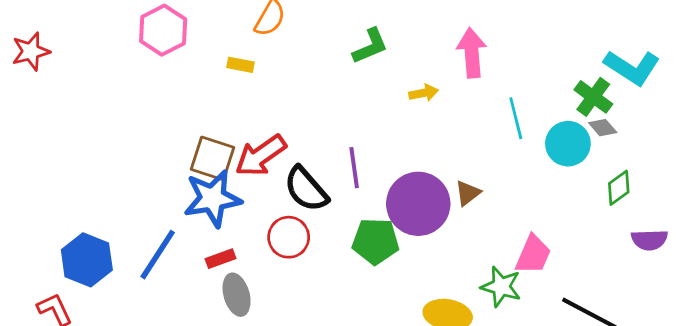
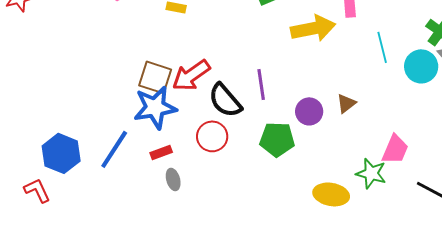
yellow arrow: (424, 93) -> (313, 28), size x2.0
purple circle: (418, 204) -> (309, 111), size x0.6
gray ellipse: (237, 295) -> (173, 179), size x0.7

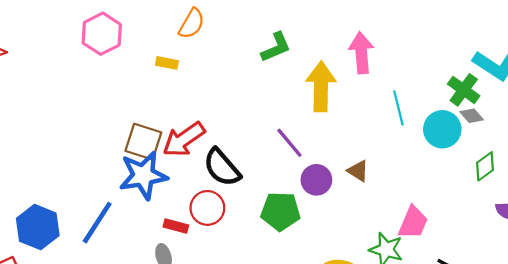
yellow arrow: (313, 28) -> (321, 87), turned -78
purple line: (261, 84) -> (289, 143), moved, turned -32
brown triangle: (346, 103) -> (358, 171), turned -50
red rectangle: (161, 152) -> (176, 226), moved, turned 35

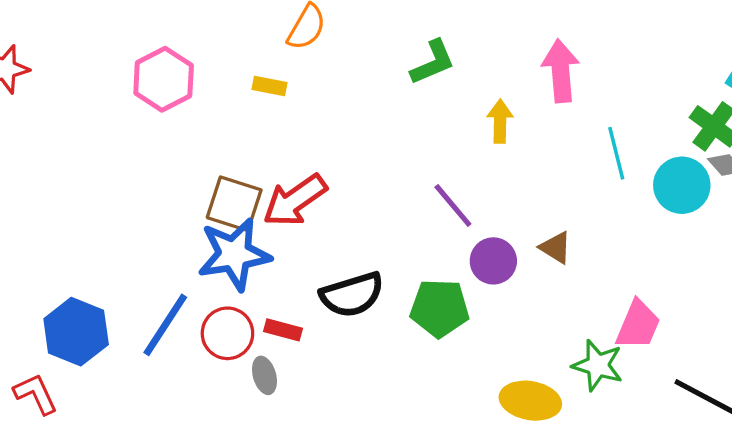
pink hexagon: (102, 34) -> (164, 79), moved
yellow arrow: (321, 87) -> (500, 121), size x0.6
black semicircle: (222, 167) -> (352, 295), moved, turned -66
red circle: (207, 208) -> (227, 333), moved

